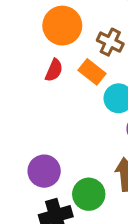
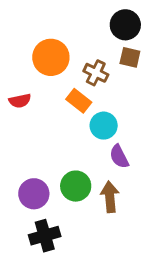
red semicircle: (54, 70) -> (20, 101), moved, turned 55
green circle: (89, 194) -> (76, 186), moved

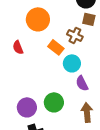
brown cross: (96, 73) -> (75, 35), moved
red semicircle: (20, 101) -> (18, 47), turned 80
brown arrow: (110, 197) -> (87, 112), moved

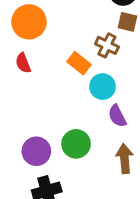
orange circle: (38, 19) -> (29, 22), moved

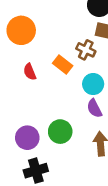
red semicircle: (23, 63) -> (30, 72), moved
cyan circle: (103, 87) -> (93, 84), moved

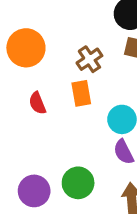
brown cross: (86, 50) -> (89, 59), moved, turned 30
orange rectangle: (63, 64) -> (81, 93), turned 42

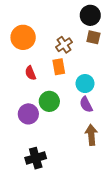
green circle: (78, 183) -> (49, 101), moved
purple circle: (34, 191) -> (28, 114), moved

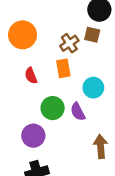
brown square: (93, 37) -> (92, 35), moved
purple semicircle: (86, 104) -> (78, 112), moved
purple circle: (28, 114) -> (33, 136), moved

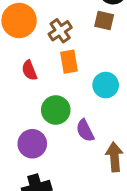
brown cross: (69, 43) -> (60, 31), moved
purple semicircle: (78, 112) -> (85, 131), moved

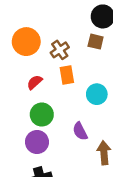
red semicircle: (29, 70) -> (35, 82), turned 70
green circle: (56, 110) -> (42, 115), moved

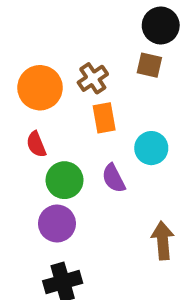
orange circle: (26, 42) -> (40, 88), moved
red semicircle: (35, 82) -> (36, 144), moved, turned -70
purple semicircle: (80, 131) -> (114, 178), moved

